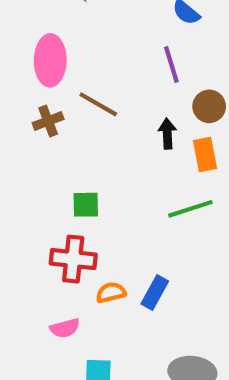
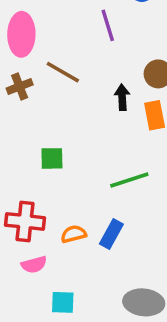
purple line: (171, 65) -> (108, 25), moved
green line: (190, 209) -> (129, 180), moved
red cross: (73, 259) -> (25, 221), moved

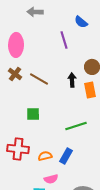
brown line: (63, 72) -> (39, 79), moved
brown cross: (20, 87) -> (15, 74), turned -32
pink semicircle: (34, 265) -> (51, 179), moved

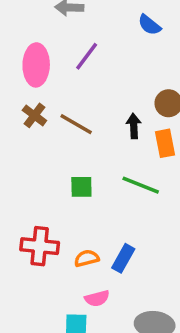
purple line: (64, 40) -> (87, 56), moved, turned 54
green square: (33, 114) -> (81, 187), moved
green line: (76, 126) -> (141, 185), moved, turned 40

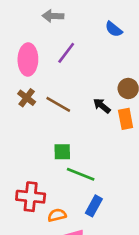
black arrow: (134, 126) -> (102, 106), turned -48
green line: (141, 185) -> (81, 174), moved
orange semicircle: (87, 258) -> (57, 215), moved

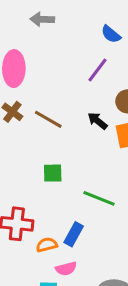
purple line: (66, 53) -> (97, 70), moved
green line: (81, 174) -> (99, 198), moved
blue rectangle: (94, 206) -> (74, 234), moved

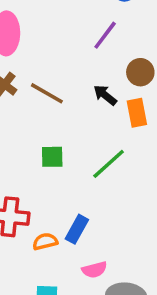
green line: (99, 198) -> (109, 164), moved, turned -64
pink semicircle: (66, 269) -> (94, 270), moved

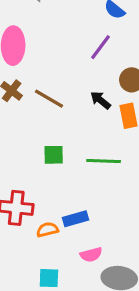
green line: (109, 164) -> (104, 161), turned 44
blue rectangle: (77, 229) -> (76, 219), turned 45

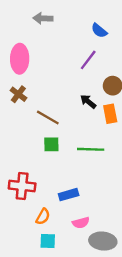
brown line: (49, 99) -> (48, 117), moved
orange semicircle: (47, 230) -> (43, 217), moved, turned 133

